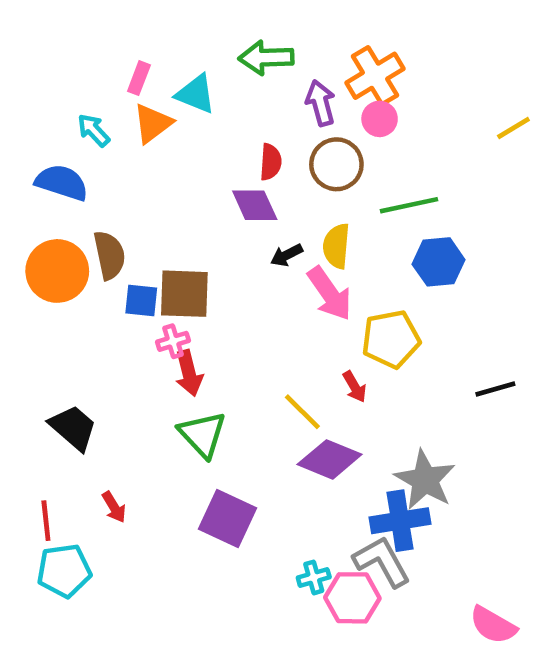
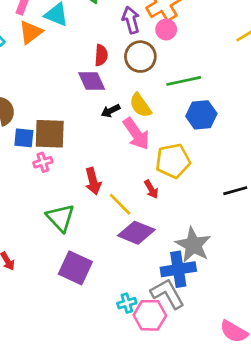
yellow semicircle: (336, 246) -> (140, 105), turned -40
red arrow: (189, 373) -> (93, 181), moved

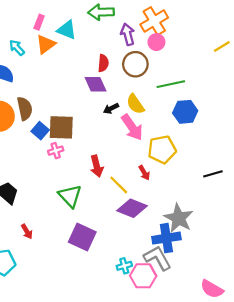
blue square: (24, 138) -> (40, 131), turned 35

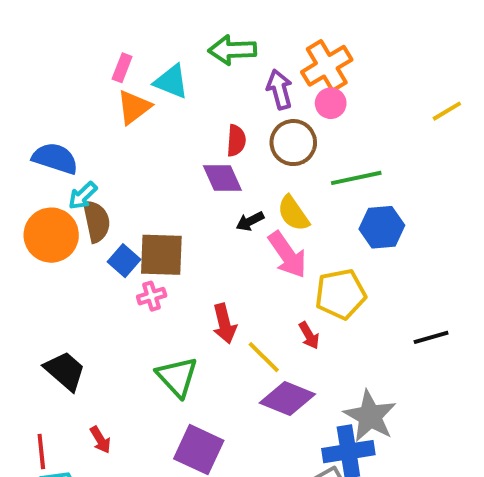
cyan arrow: (17, 48) -> (83, 196), moved, turned -91

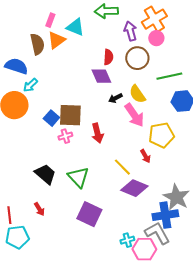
brown semicircle: (96, 221) -> (37, 44), moved
red arrow: (224, 324) -> (97, 133), moved
black trapezoid: (65, 371) -> (45, 174), moved

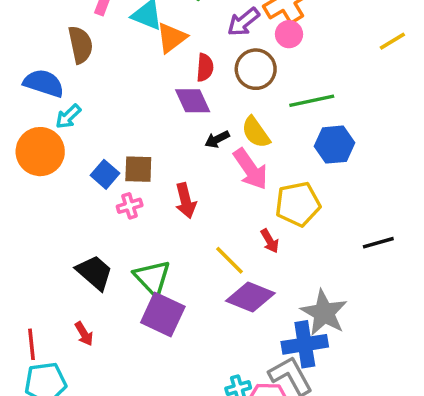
purple arrow: (130, 31) -> (243, 22), turned -114
orange triangle: (56, 40) -> (172, 38), moved
brown square: (70, 115) -> (138, 169), size x0.7
purple square: (89, 214) -> (163, 315), moved

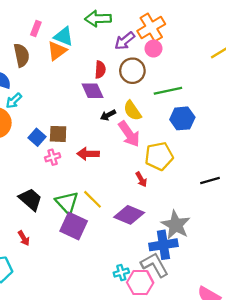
orange triangle: (172, 38) -> (57, 51), moved
red arrow: (186, 201) -> (88, 154), turned 105
yellow line: (229, 260) -> (92, 199), moved

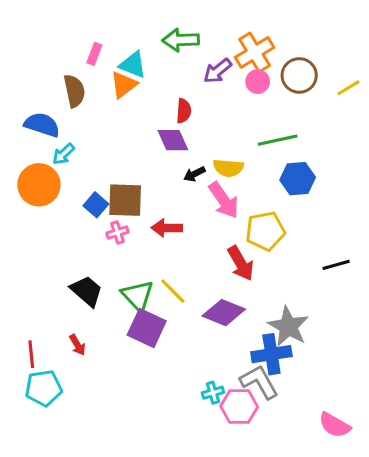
brown circle: (132, 71) -> (299, 75), moved
yellow semicircle: (132, 111) -> (228, 168), turned -50
brown square: (58, 134) -> (125, 200), size x1.4
red arrow: (141, 179) -> (241, 263), size x1.6

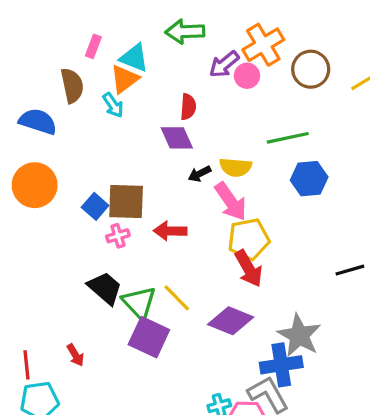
pink circle: (258, 82) -> (247, 76), moved
cyan arrow: (64, 154) -> (113, 105), moved, turned -80
yellow pentagon: (265, 231) -> (249, 239), moved
black trapezoid: (87, 291) -> (105, 288), moved

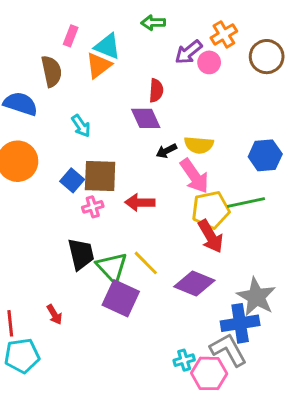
green arrow: (185, 32) -> (153, 23), size x0.7
orange cross: (263, 45) -> (224, 34), size x0.7
cyan arrow: (113, 105) -> (81, 126), moved
green line: (288, 138) -> (246, 202), moved
black trapezoid: (105, 288) -> (81, 254), turned 36

